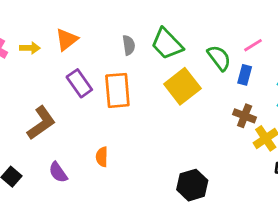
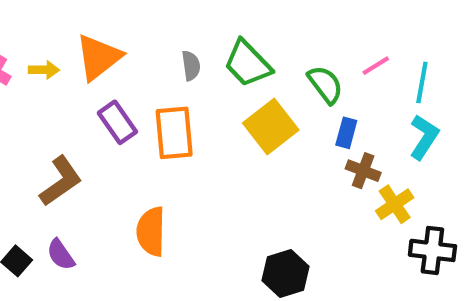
orange triangle: (67, 40) -> (99, 57), size x1.4
blue rectangle: (245, 75) -> (346, 133), moved
orange semicircle: (102, 157) -> (151, 232), size x1.6
purple semicircle: (58, 172) -> (61, 255), moved

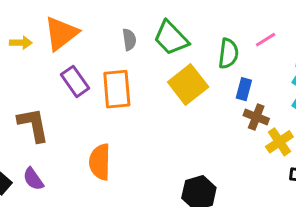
green semicircle: (325, 85) -> (228, 54), turned 44
brown L-shape: (61, 181) -> (33, 125), turned -66

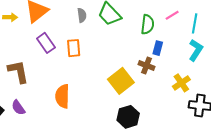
yellow square: (188, 84) -> (121, 81), moved
orange rectangle: (117, 89) -> (74, 48), size x0.7
brown cross: (256, 117) -> (146, 65), moved

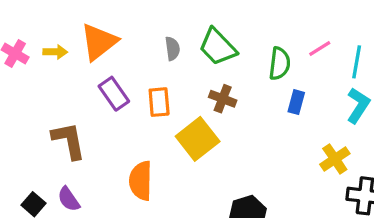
brown cross: (146, 65) -> (223, 99), moved
yellow square: (121, 81) -> (198, 139), moved

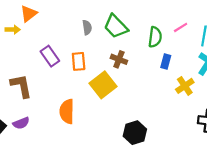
orange triangle: (99, 42) -> (29, 14), moved, size x0.7
yellow cross: (335, 159) -> (185, 86), moved
purple semicircle: (69, 199) -> (21, 123), turned -77

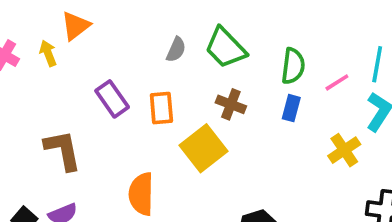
gray semicircle: (87, 27) -> (176, 50), turned 32
pink line: (181, 27) -> (337, 82), moved
yellow arrow: (13, 30) -> (48, 53), turned -112
blue rectangle: (166, 61) -> (291, 108), moved

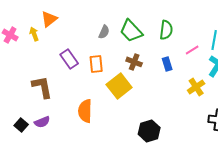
green semicircle: (293, 66) -> (166, 30), moved
blue rectangle: (291, 108) -> (167, 64), turned -32

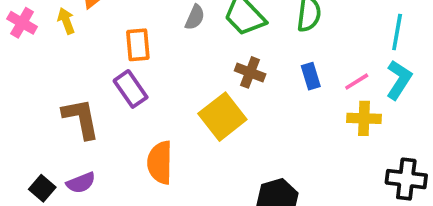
pink line: (192, 50) -> (357, 82), moved
purple rectangle: (69, 59) -> (131, 89), moved
orange rectangle: (96, 64) -> (138, 45), moved
yellow cross: (196, 87) -> (364, 118), turned 36

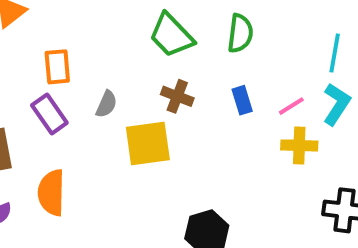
gray semicircle: (195, 17) -> (106, 104), moved
yellow square: (222, 117) -> (148, 143), turned 30
orange semicircle: (160, 163) -> (51, 193), moved

